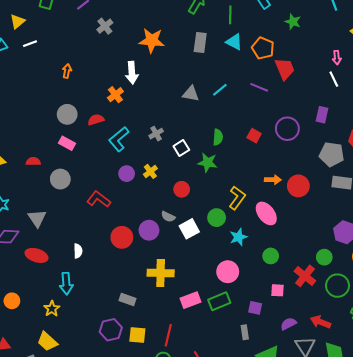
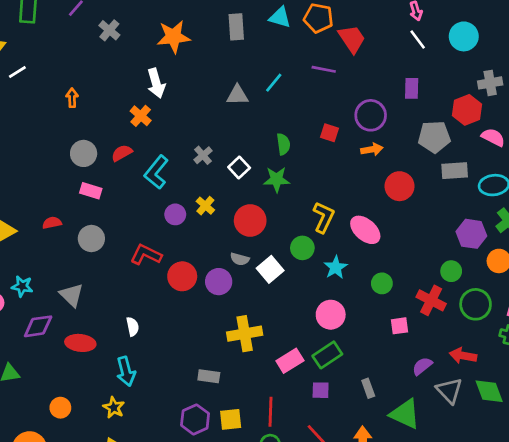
orange arrow: (273, 180) -> (372, 149), moved
red circle: (182, 189) -> (250, 220), size x1.5
red circle: (122, 237) -> (182, 276), moved
purple square: (255, 308) -> (321, 390), moved

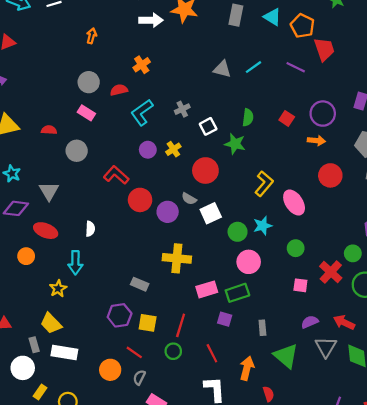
white arrow: (156, 83) -> (151, 20), moved, turned -90
green circle: (302, 248) -> (238, 232), moved
orange circle: (60, 408) -> (26, 256), moved

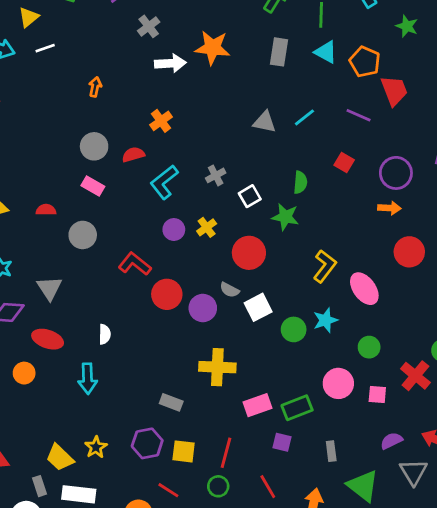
red square: (287, 118) -> (344, 163), moved
pink circle: (249, 262) -> (338, 383), moved
yellow star: (58, 289) -> (96, 447), moved

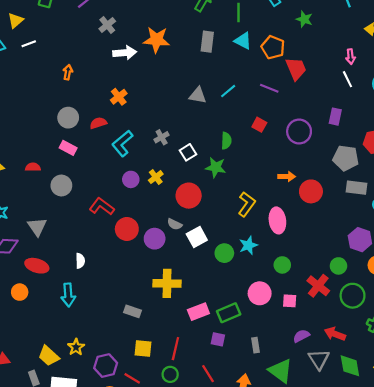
orange arrow: (389, 208) -> (287, 176), moved
pink ellipse: (364, 289) -> (277, 220), turned 30
purple hexagon: (147, 443) -> (106, 366), moved

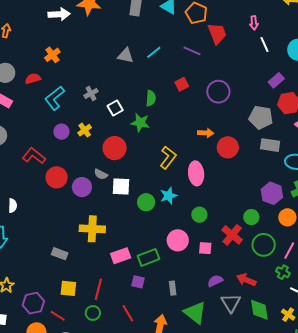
pink arrow: (350, 57) -> (254, 23), moved
purple rectangle: (335, 117) -> (276, 80), moved, turned 35
red square: (259, 125) -> (182, 84), turned 32
white square: (197, 237) -> (121, 187), turned 30

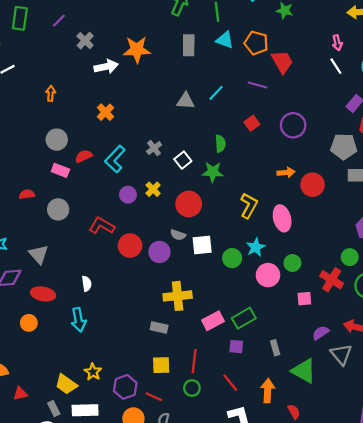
pink arrow: (254, 23) -> (337, 43), moved
red semicircle: (33, 79) -> (84, 156), moved
pink circle: (178, 240) -> (268, 275), moved
gray rectangle: (60, 254) -> (159, 327), moved

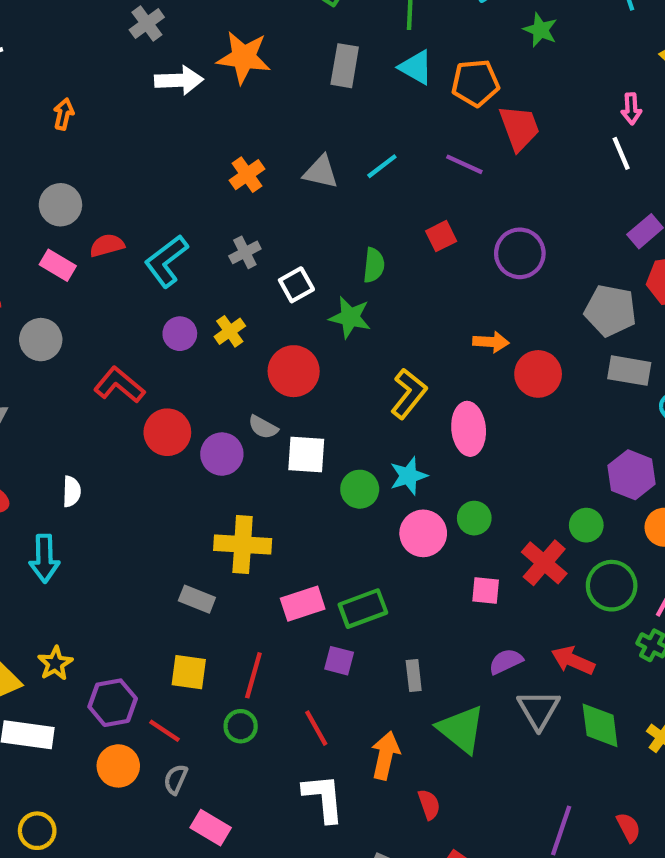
orange pentagon: (256, 43) -> (475, 83), turned -30
orange cross: (105, 112) -> (247, 175), moved

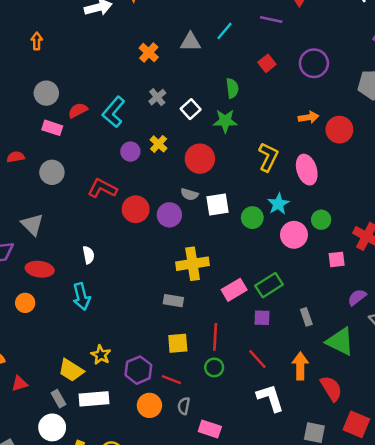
red semicircle: (429, 804) -> (331, 388), size x1.5

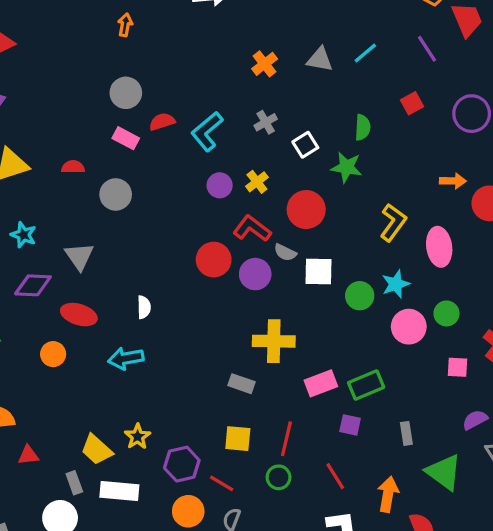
purple line: (271, 20) -> (427, 49), turned 35
red L-shape: (102, 188) -> (252, 229), moved
cyan arrow: (81, 297) -> (126, 358), turned 84

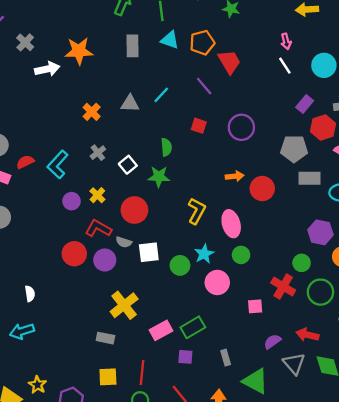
red square: (412, 103) -> (199, 126), turned -35
green circle: (446, 313) -> (241, 255), moved
yellow cross: (274, 341) -> (124, 305), turned -32

